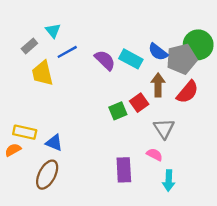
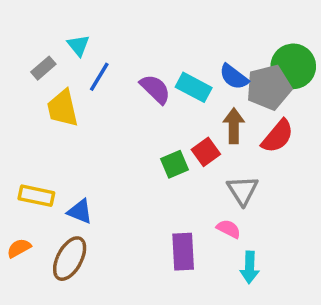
blue line: (67, 52) -> (99, 77), turned -30
orange semicircle: (13, 150) -> (19, 248), moved

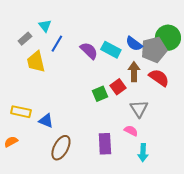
red semicircle: (278, 136) -> (159, 78), turned -95
brown ellipse: (70, 259) -> (61, 148), moved

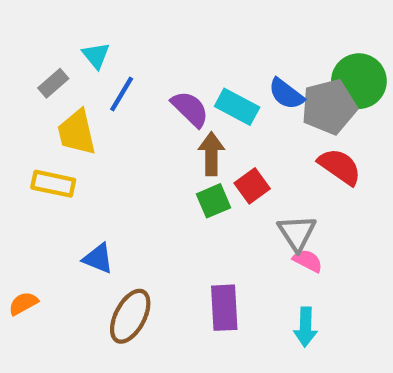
brown arrow: (134, 72) -> (211, 154), moved
yellow rectangle: (21, 112) -> (53, 184), moved
pink semicircle: (131, 131) -> (308, 261), moved

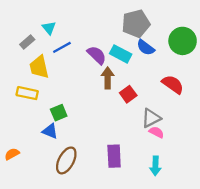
blue line: (122, 94) -> (62, 47), turned 30
gray pentagon: (329, 107) -> (136, 24), moved
green square: (214, 201) -> (59, 113), moved
gray triangle: (297, 233) -> (151, 118), turned 36

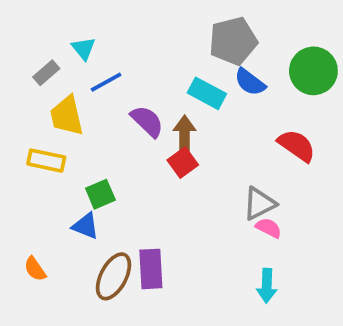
purple semicircle: (97, 55) -> (147, 121), moved
red square: (128, 94) -> (183, 162), moved
orange semicircle: (12, 154) -> (35, 269), moved, turned -96
purple rectangle: (114, 156) -> (151, 269), moved

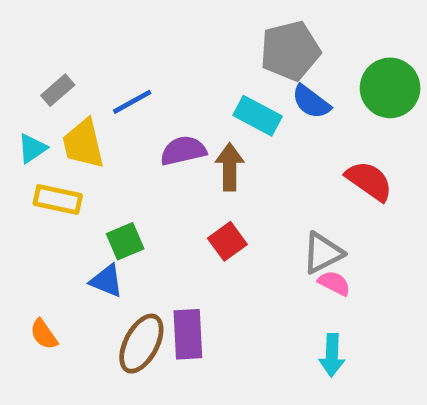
cyan triangle: (84, 48) -> (32, 148), moved, turned 35
purple semicircle: (147, 121) -> (183, 151), turned -57
red square: (183, 162) -> (227, 241), moved

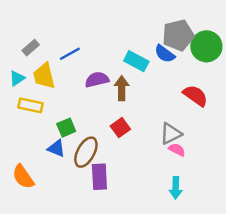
gray pentagon: (290, 51) -> (178, 35), moved
orange semicircle: (44, 334) -> (23, 177), size x1.5
brown ellipse: (141, 344) -> (86, 152), moved

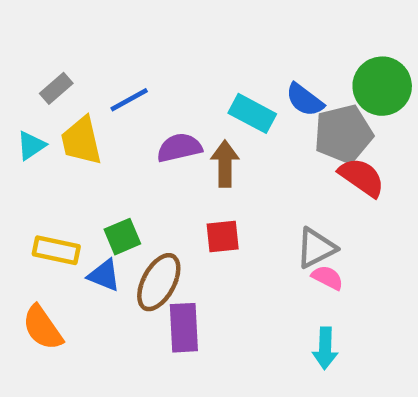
gray pentagon: (178, 35) -> (343, 134), moved
yellow rectangle: (31, 105) -> (56, 250), moved
red square: (120, 128) -> (223, 237), turned 30

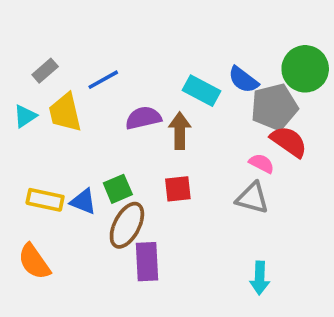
green square: (122, 237) -> (118, 189), moved
gray triangle: (316, 248) -> (252, 198), turned 42
blue triangle: (104, 275) -> (83, 202), moved
pink semicircle: (327, 278) -> (262, 163), moved

